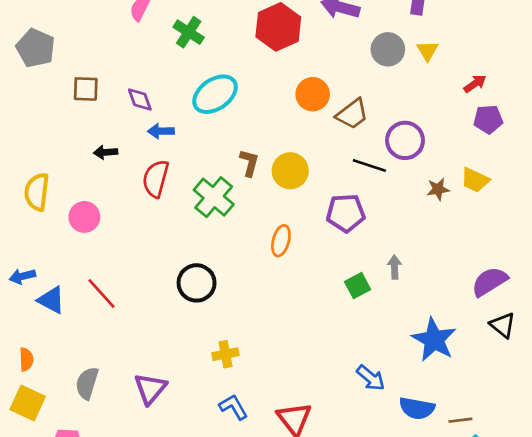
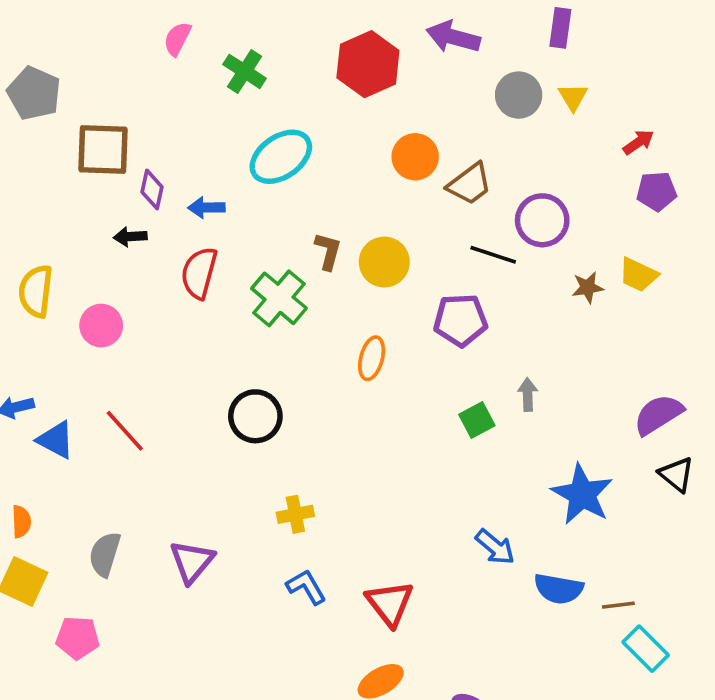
brown square: (86, 89) -> (103, 149), size x1.5
purple diamond: (140, 99) -> (152, 189), moved, turned 32

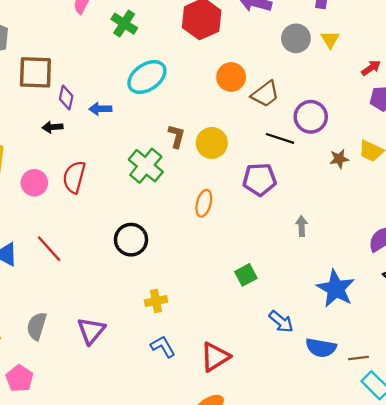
red semicircle: (199, 273) -> (74, 177), moved
green square: (477, 420) -> (246, 275), moved
red triangle: (390, 603) -> (215, 357), turned 36
pink pentagon: (78, 638) -> (20, 378), turned 30

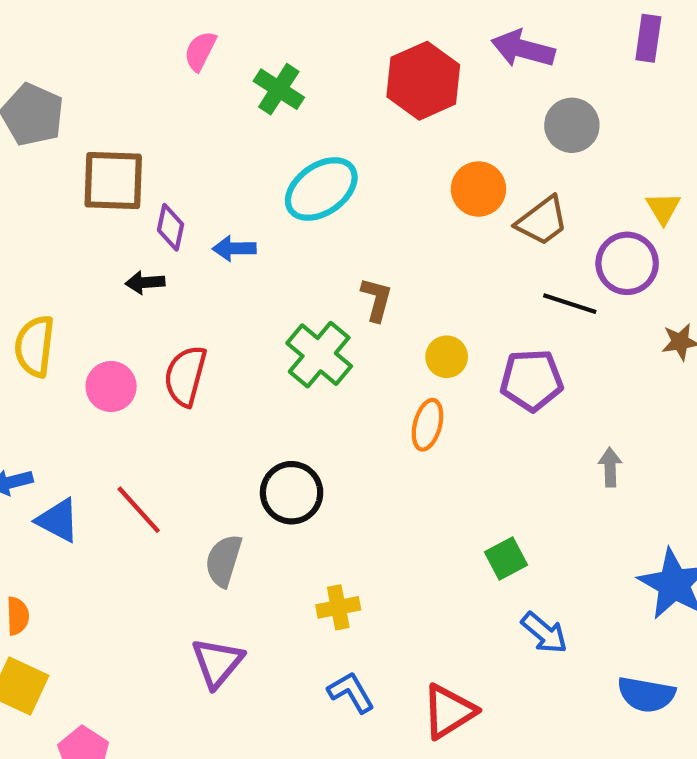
gray circle: (296, 38) -> (572, 125), moved
yellow triangle: (330, 39) -> (663, 208), moved
yellow circle: (212, 143) -> (447, 357), moved, size x0.7
blue arrow: (281, 322) -> (544, 633), moved
gray semicircle: (37, 326) -> (224, 561), moved

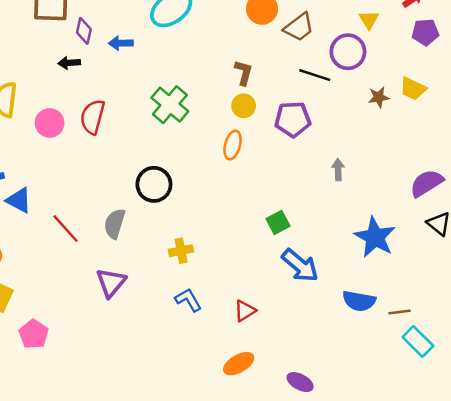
brown L-shape: (377, 299) -> (244, 73), moved
red line: (139, 510) -> (66, 229), moved
blue arrow: (544, 633) -> (300, 265), size x1.4
red triangle: (449, 711) -> (245, 311), size x0.7

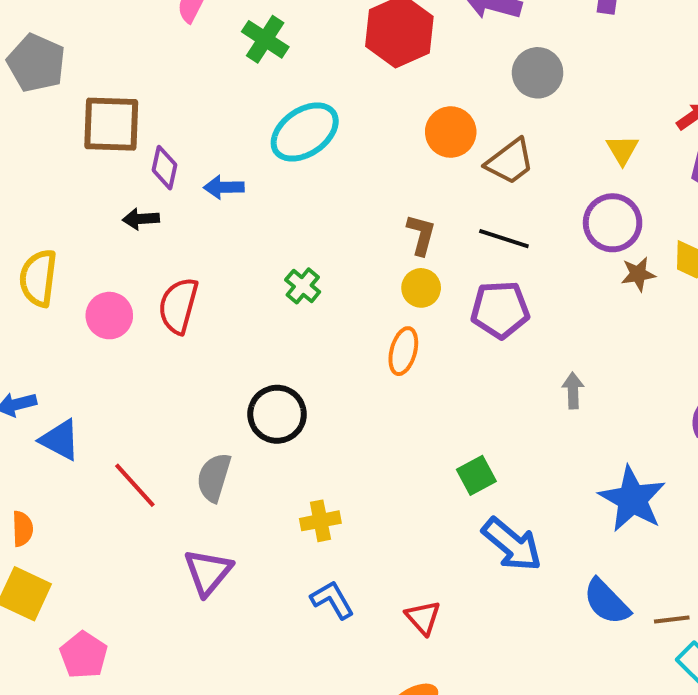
purple circle: (348, 52) -> (613, 223), moved
black line: (315, 75) -> (504, 239), moved
green cross: (170, 105) -> (303, 286), size x0.6
blue semicircle: (359, 301) -> (607, 602), turned 36
red triangle: (245, 311) -> (423, 617), turned -40

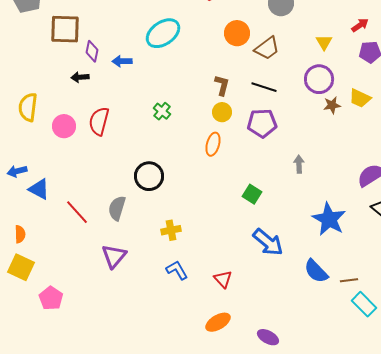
green square: (476, 475) -> (252, 194), moved, turned -30

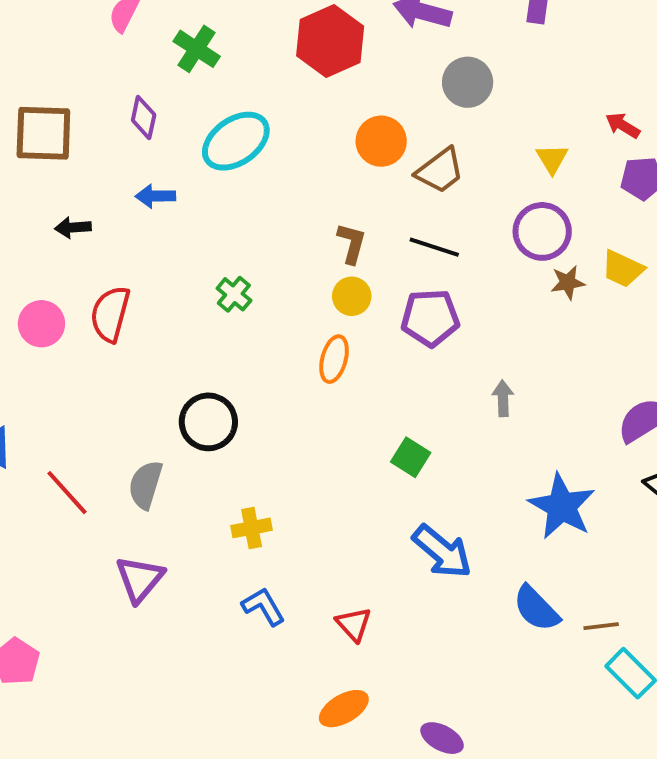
red arrow: (360, 25) -> (623, 125), turned -114
purple diamond: (92, 51) -> (144, 118), moved

